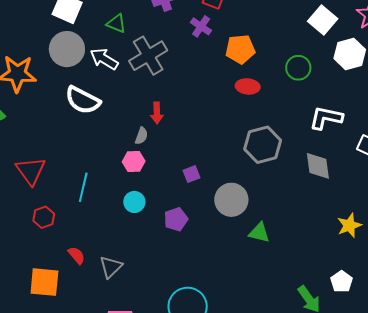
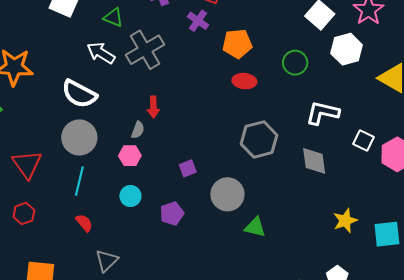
gray circle: (67, 49) -> (79, 137), moved
red hexagon: (44, 217) -> (24, 213), moved
red semicircle: (76, 255) -> (84, 223), moved

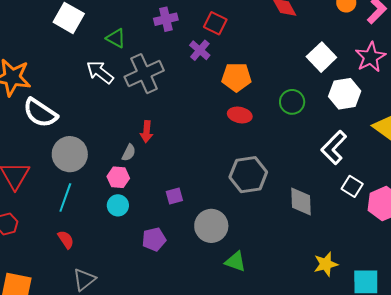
white semicircle: (79, 94) -> (40, 113), moved
white L-shape: (323, 113) -> (334, 147), moved, turned -64
cyan circle: (130, 196) -> (118, 205), moved

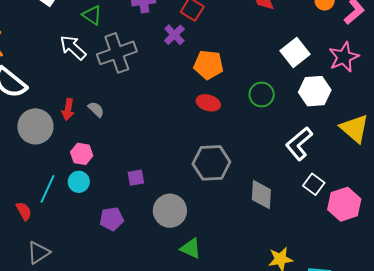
red arrow: (147, 132) -> (68, 109), moved
gray semicircle: (129, 153) -> (96, 109), moved, turned -78
cyan line: (65, 197) -> (48, 189), moved

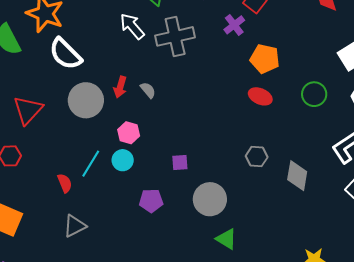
gray hexagon: (211, 163) -> (257, 157), size x0.6
gray diamond: (261, 195) -> (297, 176), moved

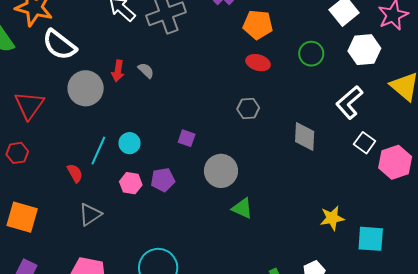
pink hexagon: (129, 133) -> (131, 183), moved
gray hexagon: (257, 157) -> (248, 108), moved
purple square: (180, 162) -> (187, 138), turned 30

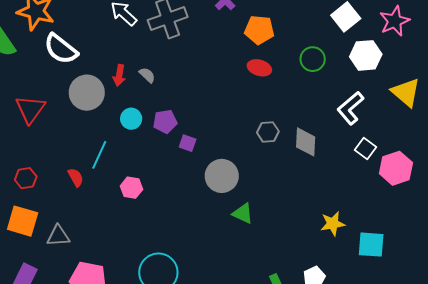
gray hexagon: (248, 108) -> (268, 132), moved
cyan circle: (129, 143) -> (131, 119), moved
red hexagon: (17, 153) -> (26, 178), moved
purple pentagon: (163, 180) -> (165, 122), moved
gray triangle: (90, 214) -> (58, 236), moved, turned 30

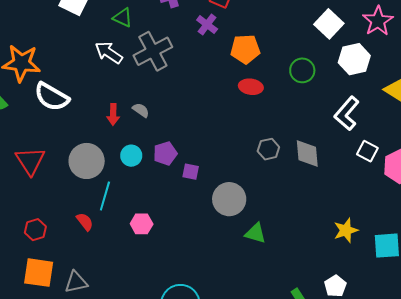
gray circle: (87, 93) -> (87, 161), moved

